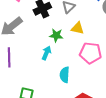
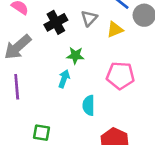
yellow triangle: (78, 28) -> (115, 30), moved, turned -32

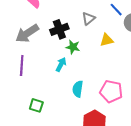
black cross: (56, 22) -> (59, 29), moved
yellow triangle: (115, 30) -> (107, 40), moved
pink pentagon: (120, 76) -> (111, 91), moved

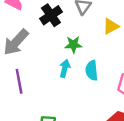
black cross: (59, 29) -> (51, 15), moved
cyan semicircle: (78, 89) -> (92, 70), moved

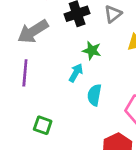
cyan semicircle: (92, 70) -> (94, 95), moved

